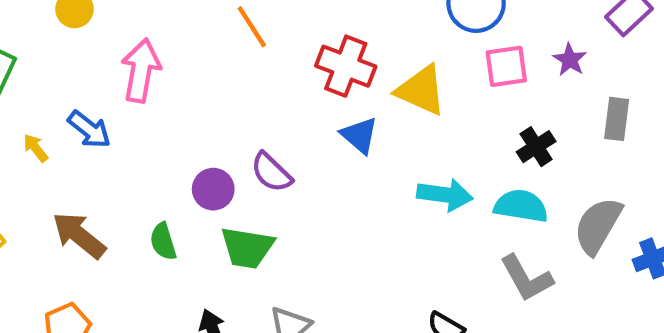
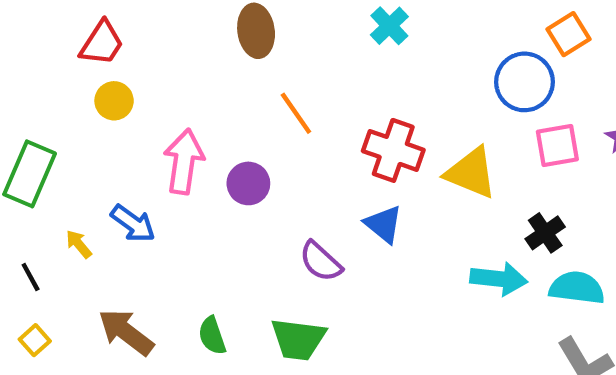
blue triangle: (359, 135) -> (384, 224), moved
black cross: (536, 147) -> (545, 233), moved
purple circle: (213, 189) -> (248, 183), moved

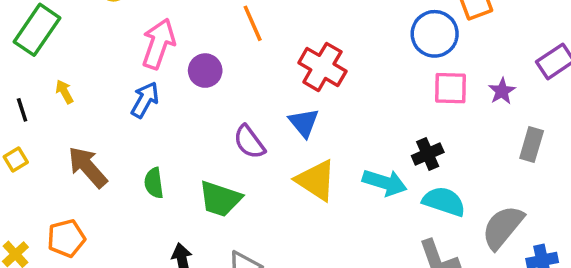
yellow triangle: (471, 173) -> (316, 180), moved
blue arrow: (133, 223) -> (145, 100), moved, turned -108

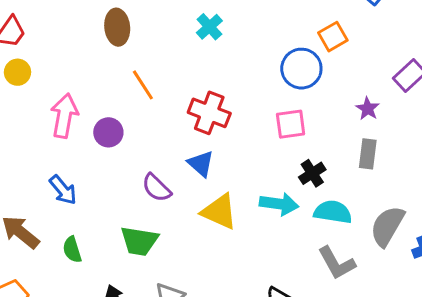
pink square: (450, 88) -> (291, 124), moved
blue arrow: (145, 100) -> (63, 190), moved, turned 120
gray rectangle: (532, 144) -> (368, 154), moved
green semicircle: (154, 183) -> (72, 250), moved

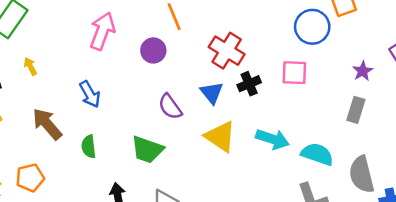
purple circle: (108, 132) -> (153, 50), moved
black cross: (312, 173) -> (249, 84), moved
gray semicircle: (387, 226) -> (362, 174), turned -54

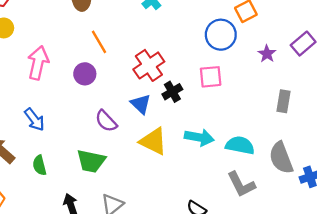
red cross: (227, 51) -> (149, 65), turned 32
purple star: (363, 71) -> (267, 54), moved
gray rectangle: (356, 110) -> (284, 101), moved

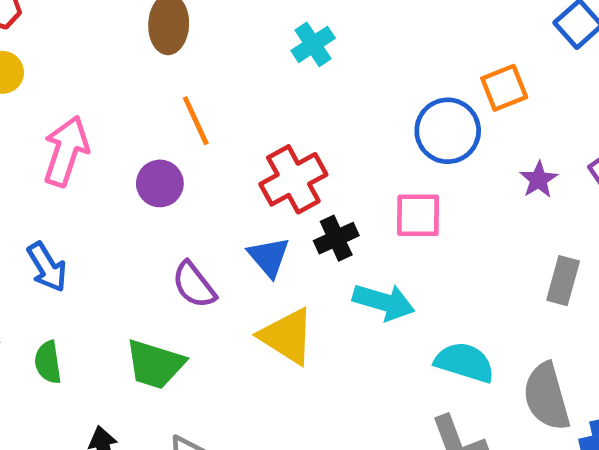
cyan arrow: (199, 137) -> (384, 302), moved

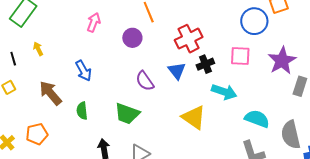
pink arrow: (66, 151) -> (94, 22), size x0.7
purple star: (539, 180) -> (282, 61), moved, size x1.8
yellow triangle: (287, 336) -> (194, 117), moved

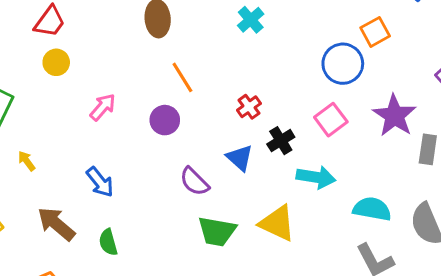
pink arrow: (94, 22) -> (103, 107), turned 30
red cross: (189, 39) -> (249, 107), size x0.6
pink square: (240, 56) -> (331, 120), turned -30
green trapezoid: (127, 114) -> (217, 231), moved

